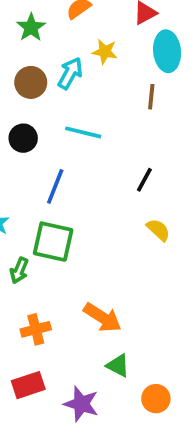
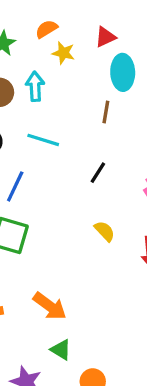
yellow star: (105, 52) -> (63, 53), moved
cyan arrow: (70, 73) -> (35, 86), turned -36
black line: (144, 180) -> (98, 173), moved

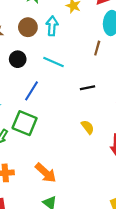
black line: (98, 173) -> (87, 88), turned 40

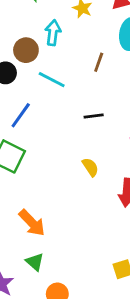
brown circle: (28, 27) -> (26, 50), moved
brown line: (97, 48) -> (99, 62), moved

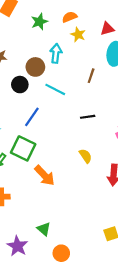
orange arrow: (32, 223) -> (45, 175), moved

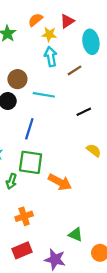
red triangle: (107, 29) -> (67, 21), moved
cyan arrow: (56, 53) -> (51, 57), moved
brown line: (91, 76) -> (74, 70), turned 56

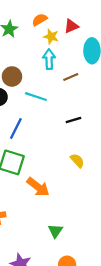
green triangle: (76, 235) -> (55, 231), moved, turned 32

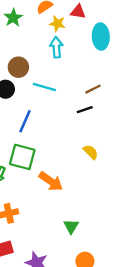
red triangle: (71, 26) -> (78, 12), turned 35
brown line: (71, 77) -> (93, 89), moved

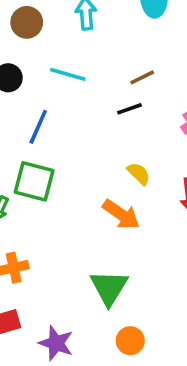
brown circle: (18, 67) -> (27, 22), moved
orange arrow: (51, 181) -> (121, 214), moved
green triangle: (71, 226) -> (109, 288), size x1.6

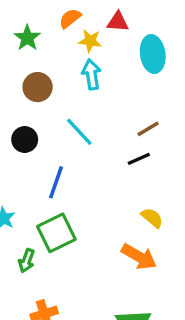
cyan line: (68, 74) -> (79, 132), turned 36
green square: (34, 181) -> (56, 233), turned -36

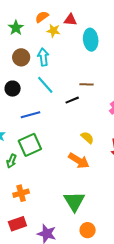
cyan arrow: (91, 74) -> (43, 57), moved
brown line: (148, 129) -> (87, 84), turned 32
black line: (139, 159) -> (72, 100), moved
blue line: (56, 182) -> (31, 115), turned 54

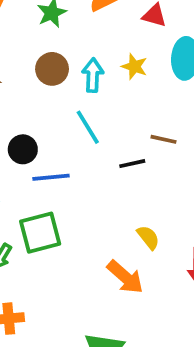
yellow star: (53, 31) -> (134, 66), moved
black circle: (13, 89) -> (23, 149), moved

